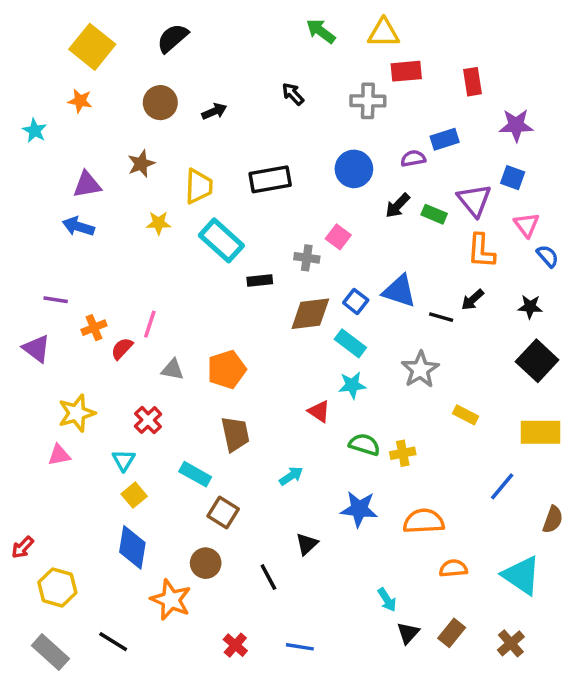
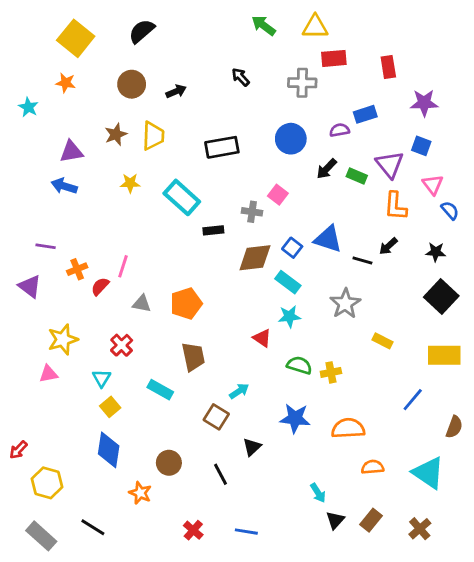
yellow trapezoid: (199, 186) -> (153, 136), moved
brown square: (223, 513) -> (216, 417), moved
orange star: (171, 600) -> (140, 493), size x0.7

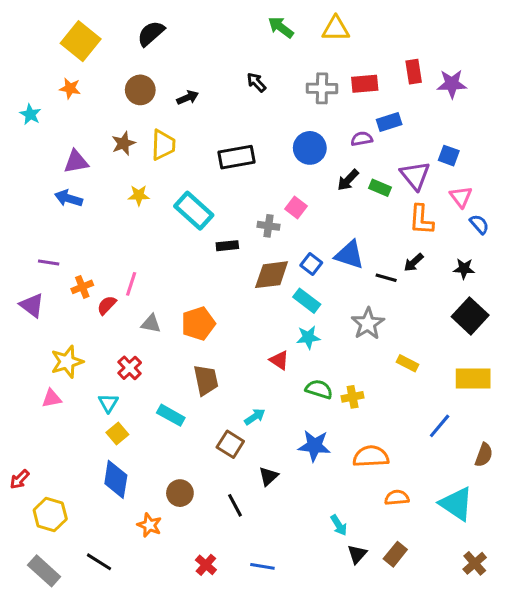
red rectangle: (334, 58) -> (365, 84), moved
purple star: (424, 103) -> (452, 84), moved
brown cross: (420, 529) -> (475, 563), moved

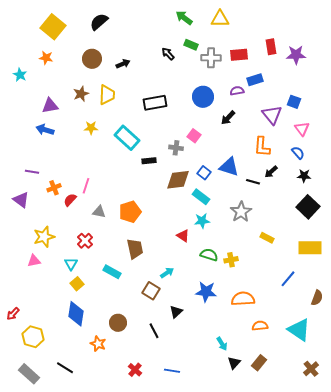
green rectangle: (380, 188) -> (191, 45), moved
orange L-shape: (421, 220) -> (262, 147), moved
blue semicircle: (479, 224) -> (298, 153), moved

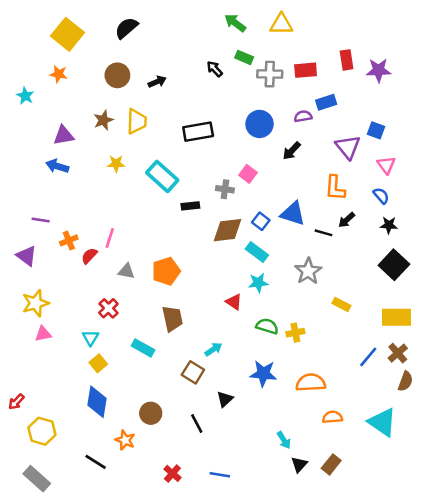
yellow star: (44, 237) -> (35, 303), moved
black line: (65, 368) -> (96, 462), moved
brown cross: (311, 369) -> (398, 353), moved

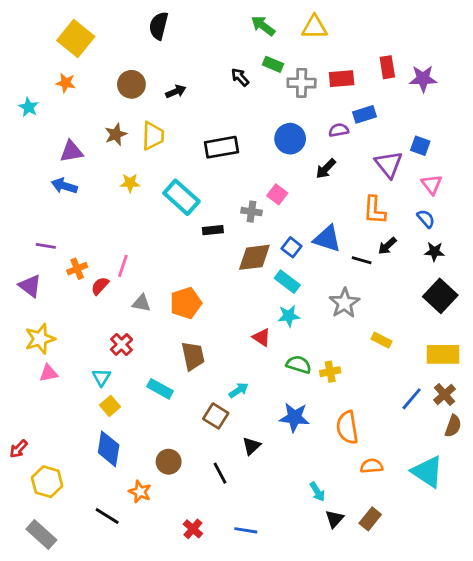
black semicircle: (126, 28) -> (159, 26), moved, turned -35
orange semicircle: (311, 383) -> (347, 427), turned -96

